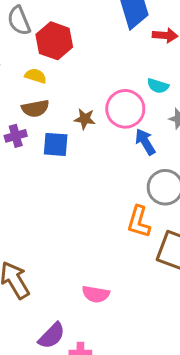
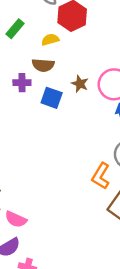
yellow semicircle: (36, 76) -> (50, 40), turned -48
pink semicircle: (96, 294) -> (16, 219), moved

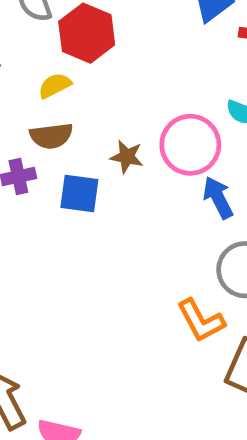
orange L-shape: (101, 176) -> (201, 321), turned -48

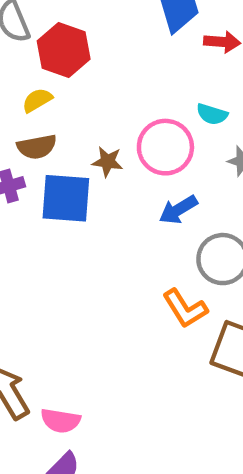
blue square: (79, 194) -> (66, 198), size x1.4
blue arrow: (218, 198) -> (178, 210), moved, turned -90

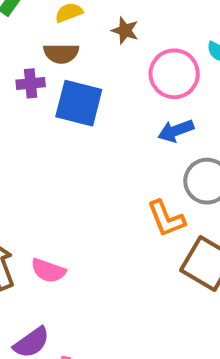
brown star: (108, 162) -> (125, 31), moved
pink semicircle: (61, 421) -> (48, 271), moved

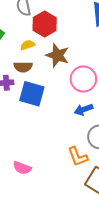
brown star: (125, 31) -> (57, 55), size x1.6
pink semicircle: (48, 271) -> (22, 168), moved

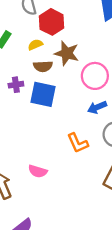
brown semicircle: (23, 67) -> (43, 66), moved
orange L-shape: (78, 157) -> (78, 143), moved

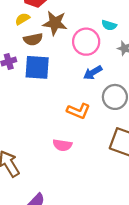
orange L-shape: (78, 143) -> (78, 111), turned -35
pink semicircle: (38, 171) -> (62, 145), moved

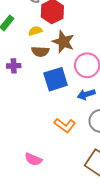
blue square: (37, 67) -> (56, 79), moved, turned -35
pink semicircle: (62, 145) -> (33, 159), moved

